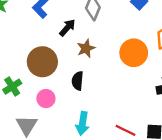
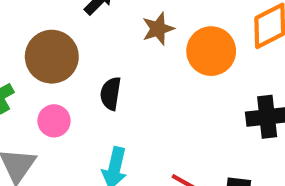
brown star: (86, 48) -> (158, 29), moved

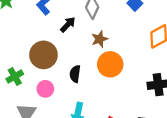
orange circle: (211, 51) -> (110, 64), moved

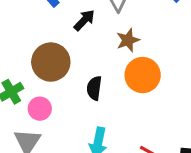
pink circle: (45, 89) -> (40, 109), moved

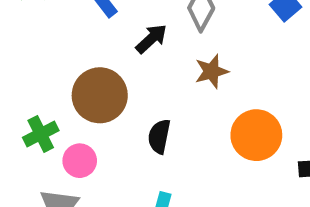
orange circle: (143, 75) -> (256, 135), moved

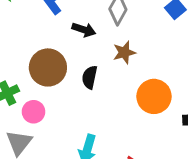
black arrow: (151, 39) -> (84, 30), turned 60
black semicircle: (159, 136) -> (90, 77), moved

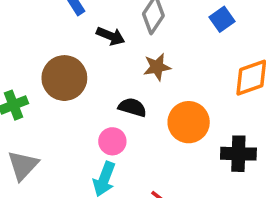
black semicircle: (90, 77) -> (132, 107), moved, turned 90
pink circle: (34, 112) -> (112, 141), moved

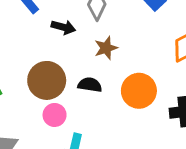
brown circle: (64, 78) -> (47, 80), moved
pink circle: (112, 141) -> (55, 115), moved

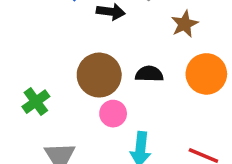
brown star: (106, 48) -> (184, 24), moved

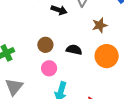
brown circle: (99, 75) -> (45, 45), size x0.6

